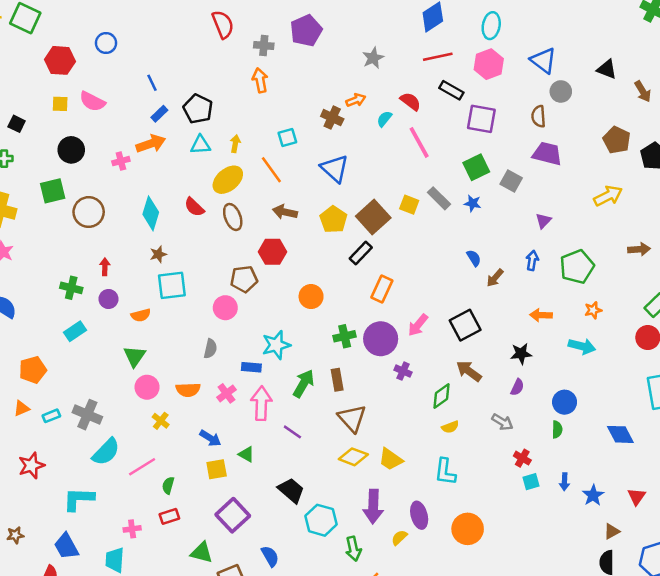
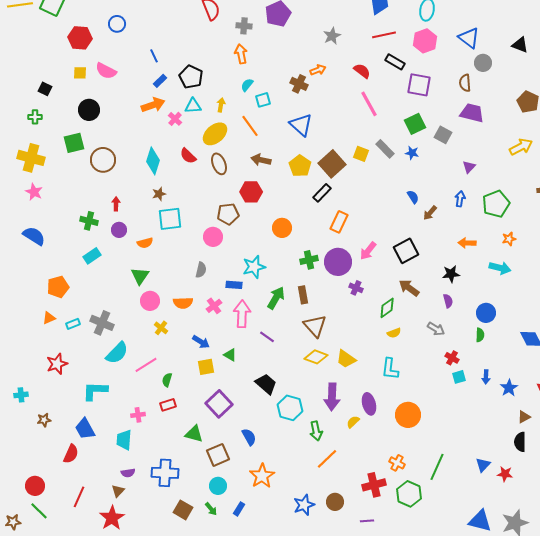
cyan semicircle: (384, 119) -> (247, 85), moved
pink cross: (121, 161) -> (175, 119), moved, turned -32
purple semicircle: (517, 387) -> (448, 301), turned -40

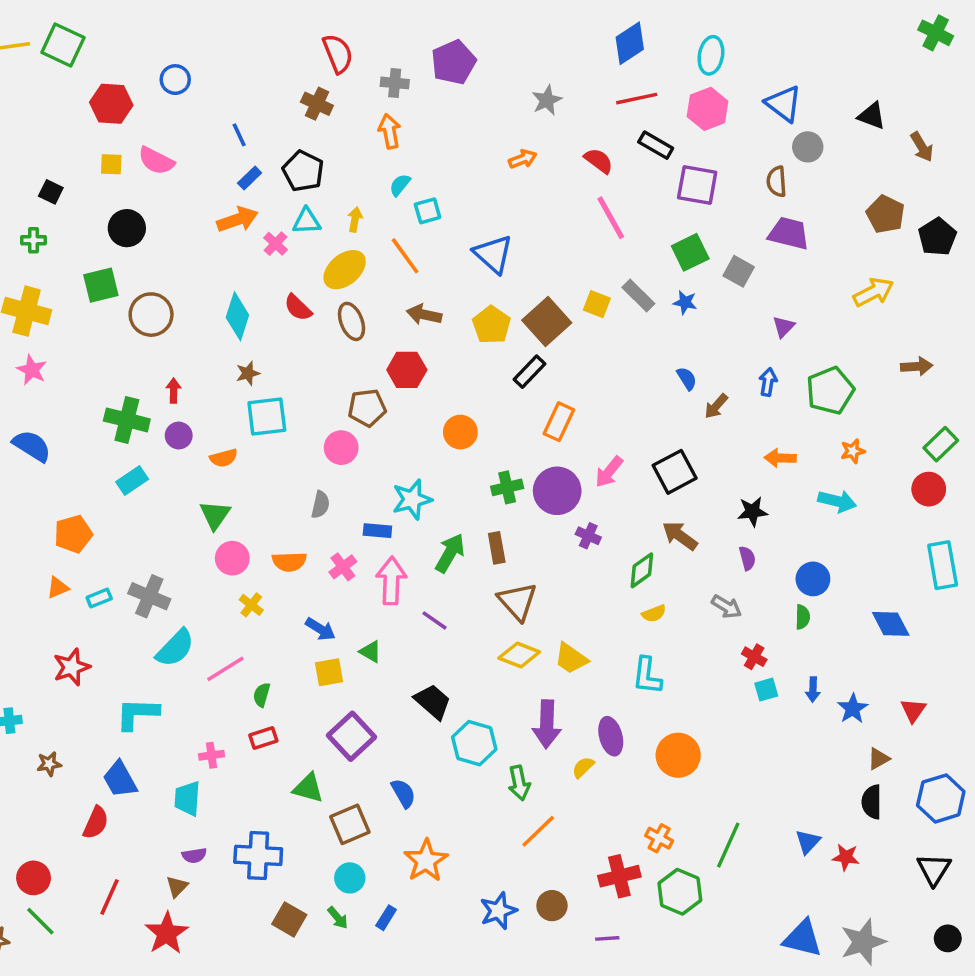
brown cross: (299, 84) -> (317, 104), moved
green cross: (89, 221) -> (127, 420), size x1.4

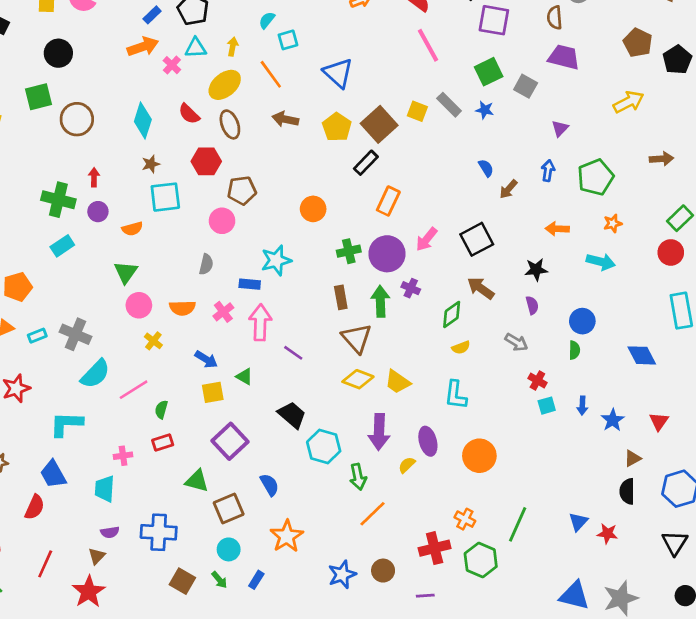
red hexagon: (407, 370) -> (206, 161), moved
green arrow: (450, 553) -> (380, 301), moved, turned -32

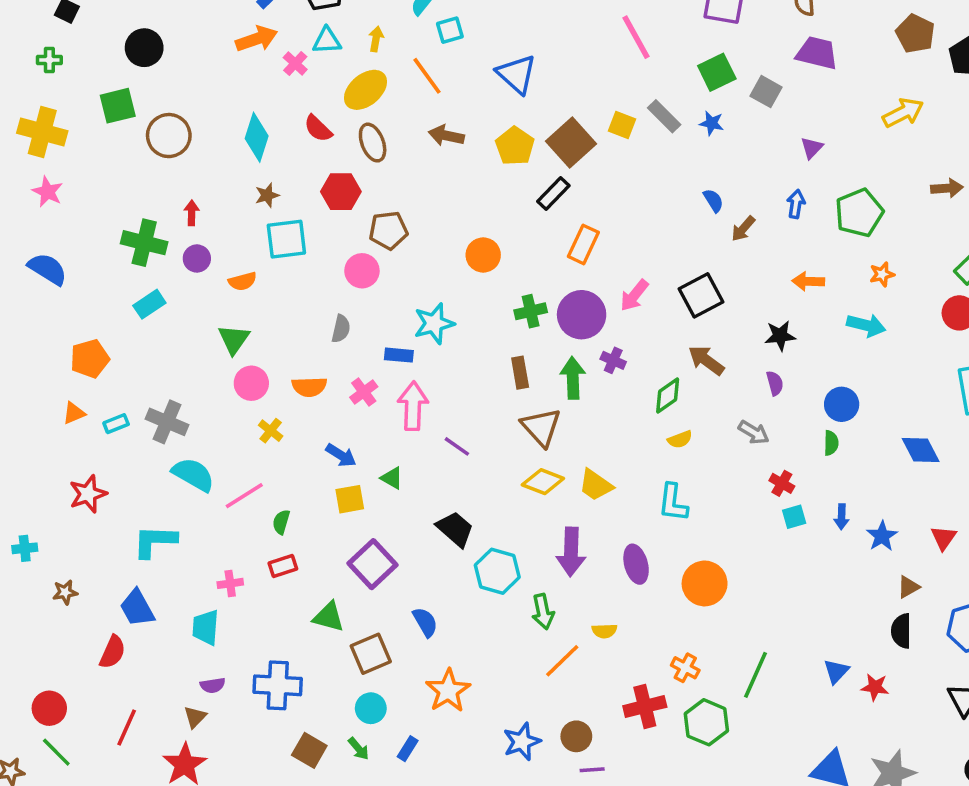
cyan semicircle: (95, 374) -> (193, 475), turned -104
yellow semicircle: (407, 465) -> (604, 631), moved, turned -138
purple line: (425, 596) -> (592, 770), moved

